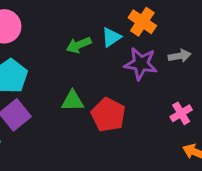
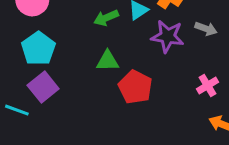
gray arrow: (180, 56) -> (206, 29), turned 30
green triangle: (72, 101) -> (108, 61), moved

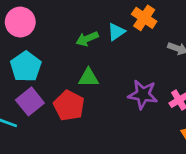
purple star: (168, 36) -> (143, 94), moved
red pentagon: (135, 87) -> (69, 106), moved

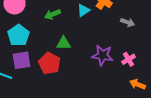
green arrow: (87, 39) -> (52, 14), moved
purple square: (30, 101) -> (22, 60), turned 30

